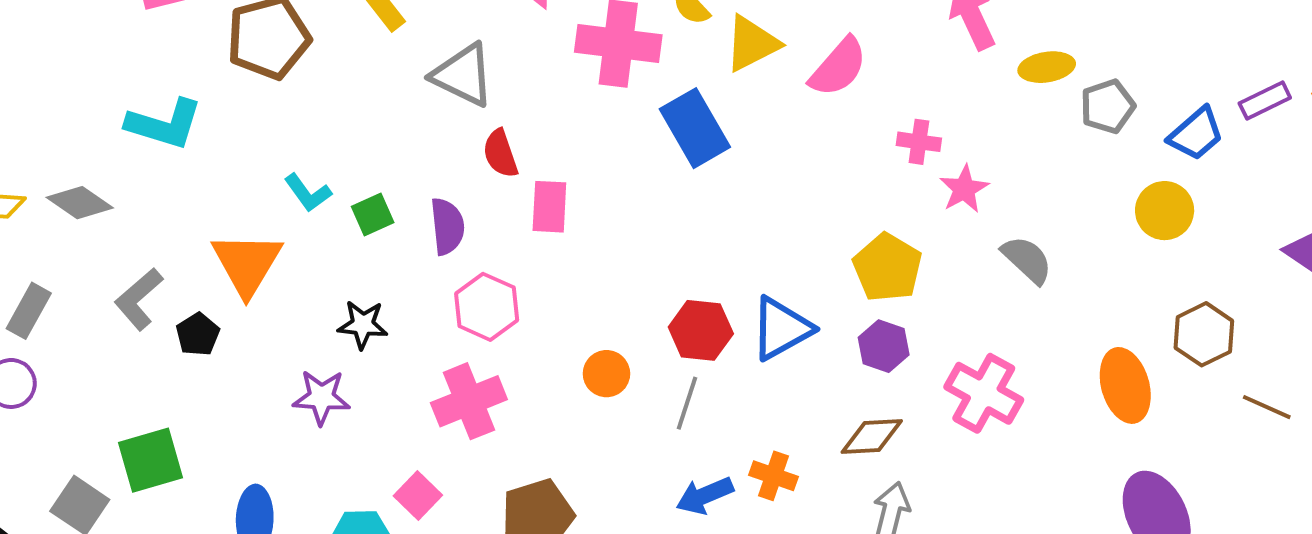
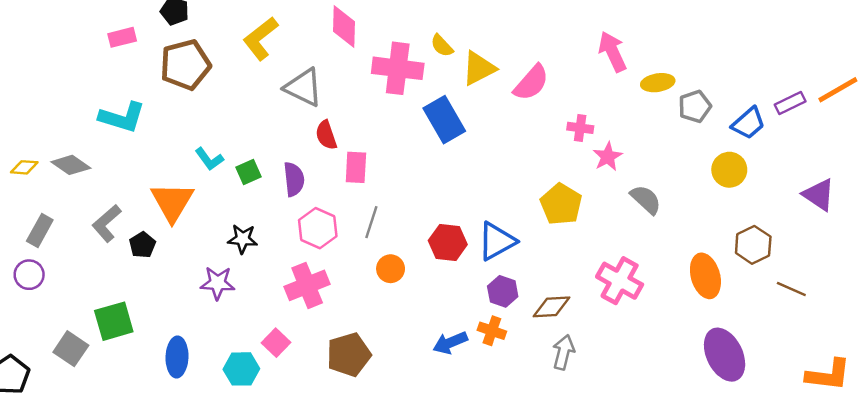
purple hexagon: (884, 346) -> (503, 291), moved
gray line: (687, 403) -> (371, 222), moved

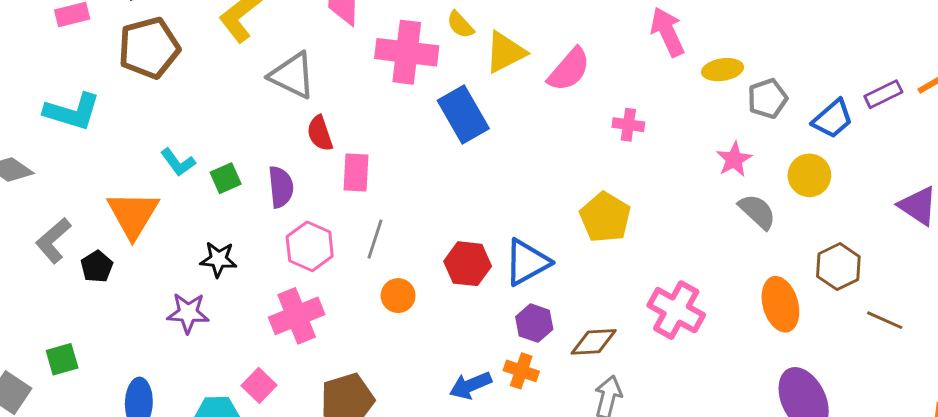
pink star: (608, 157) -> (734, 159), moved
gray semicircle: (646, 200) -> (757, 212), moved
green square: (114, 321) -> (62, 359), size x0.7

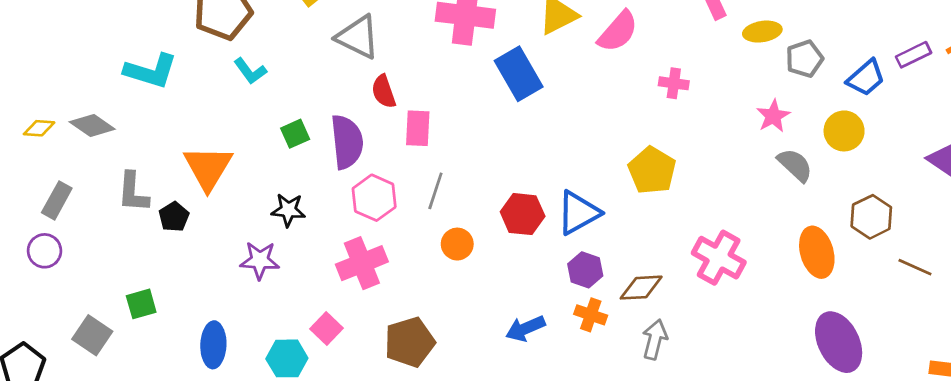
cyan L-shape: (178, 162) -> (250, 71), moved
purple semicircle: (281, 187) -> (347, 142), size x1.4
gray L-shape: (53, 241) -> (133, 192), turned -45
orange cross: (521, 371) -> (591, 315), moved

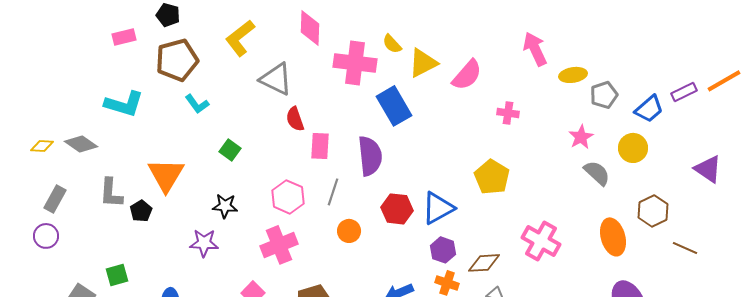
green square: (295, 134) -> (230, 150), turned -30
purple semicircle: (347, 142) -> (370, 156), moved

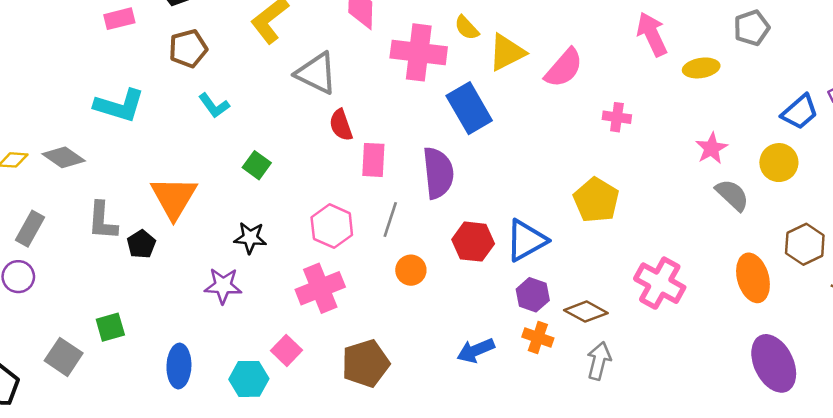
brown pentagon: (177, 60) -> (188, 49), size x0.7
gray pentagon: (604, 95) -> (752, 28), moved
brown diamond: (484, 263) -> (586, 312), turned 32

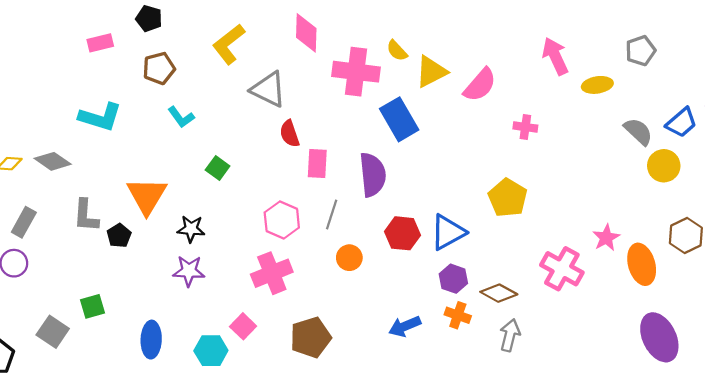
pink star: (712, 148) -> (606, 238), moved
gray semicircle: (732, 195) -> (638, 131), moved
black star: (250, 238) -> (191, 229), moved

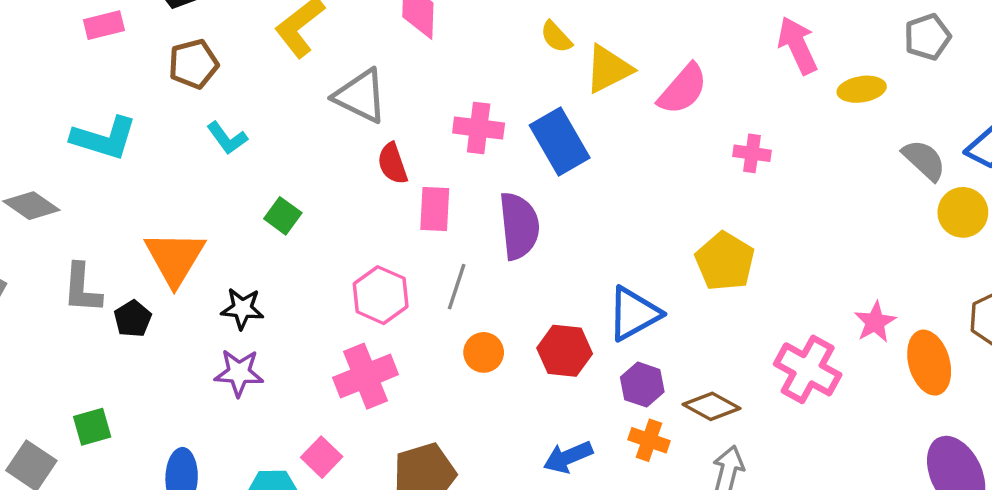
pink cross: (356, 72) -> (479, 128), moved, size x0.7
red hexagon: (402, 233) -> (565, 351), moved

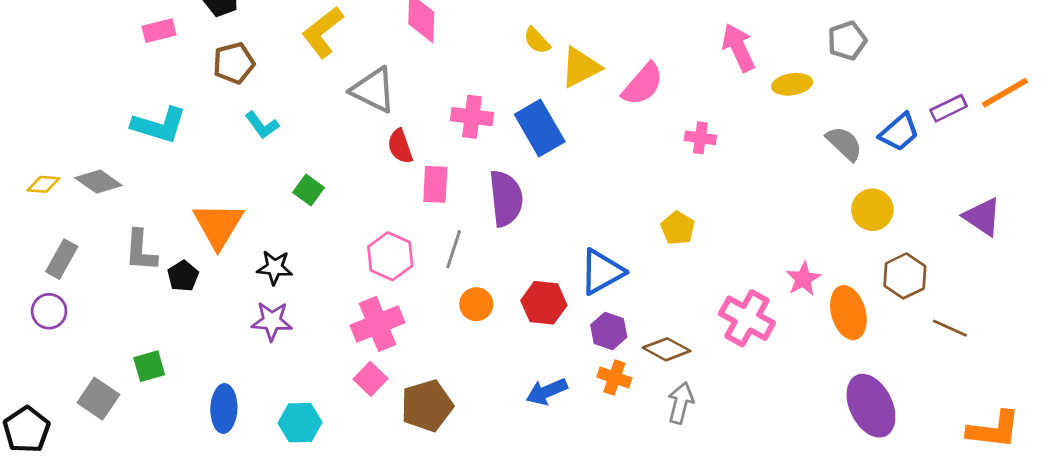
yellow circle: (963, 212) -> (872, 210), moved
yellow pentagon: (725, 261) -> (678, 228), size x0.7
pink square: (322, 457) -> (371, 379), moved

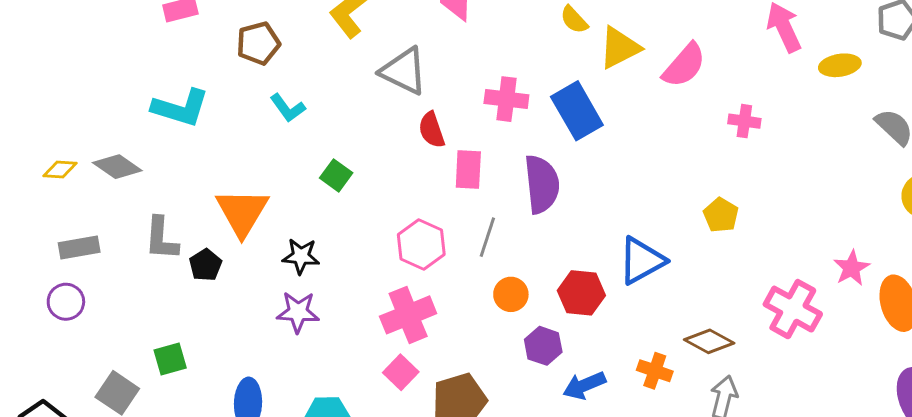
gray rectangle: (62, 259) -> (79, 247), turned 51
purple hexagon: (609, 331) -> (543, 346), moved

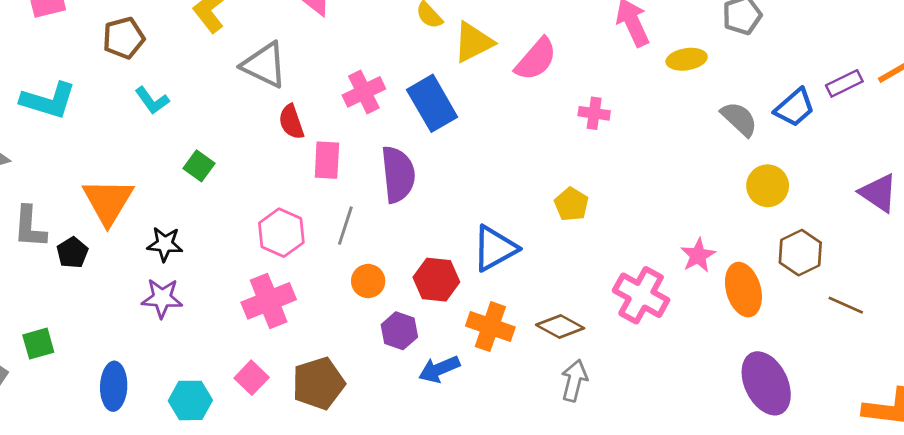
pink cross: (506, 99) -> (364, 92), turned -33
orange cross: (655, 371) -> (490, 327), moved, size x1.4
pink square: (401, 372) -> (252, 378), moved

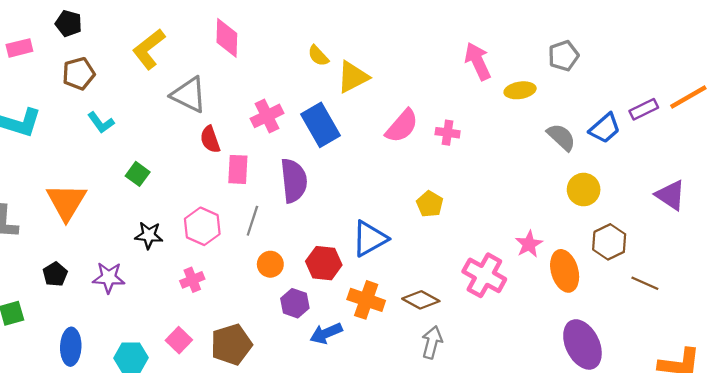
pink semicircle: (536, 59) -> (402, 126), moved
black star: (165, 244) -> (149, 235), moved
black pentagon: (72, 253) -> (55, 274), moved
pink cross: (269, 301) -> (192, 280), size x0.6

